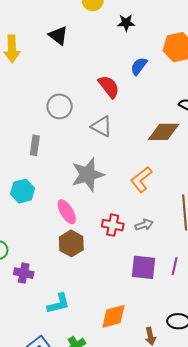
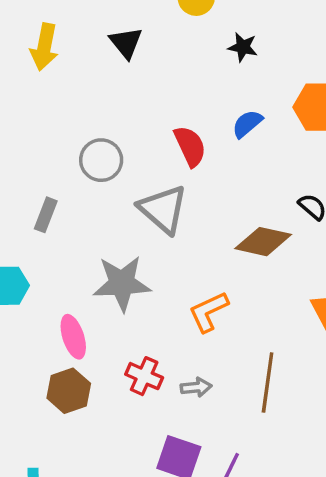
gray triangle: (102, 127) -> (163, 209), size x1.4

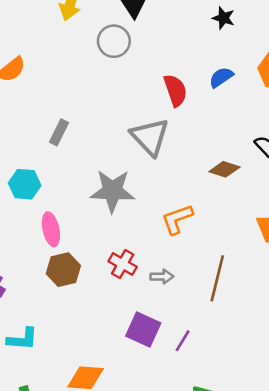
gray circle: (101, 160) -> (114, 41), moved
brown diamond: (263, 242) -> (224, 169), size x0.7
pink ellipse: (73, 337) -> (51, 229), moved

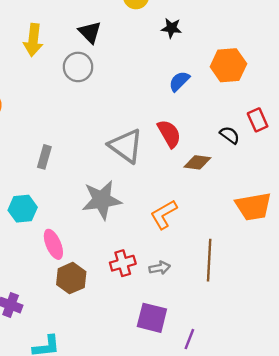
red semicircle: (175, 90) -> (169, 134), moved
red cross: (123, 264) -> (123, 263), turned -35
purple line: (183, 341) -> (189, 339), moved

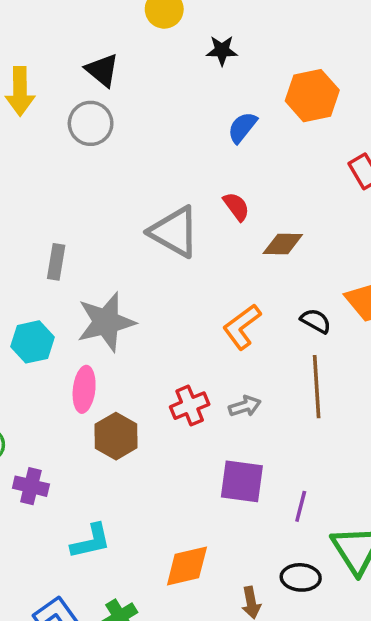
red semicircle: (169, 134) -> (236, 207), size x0.7
black semicircle: (230, 135) -> (316, 321), moved
gray star: (102, 200) -> (106, 322), moved
pink ellipse: (53, 244) -> (84, 389), turned 36

